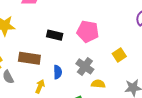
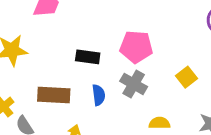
gray cross: (85, 66) -> (134, 84), moved
blue semicircle: (58, 72) -> (99, 95), moved

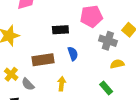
gray cross: (134, 84) -> (108, 41), moved

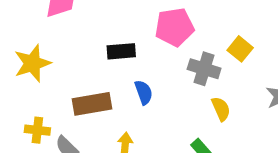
yellow semicircle: (117, 64) -> (221, 109), turned 80
yellow cross: (11, 74) -> (37, 130), turned -32

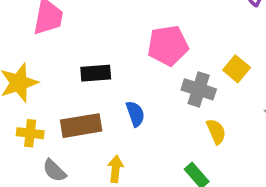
black rectangle: (121, 51) -> (96, 73), moved
yellow cross: (37, 130) -> (30, 133), moved

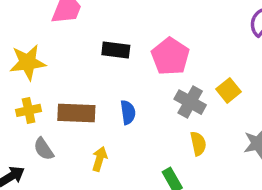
pink pentagon: (168, 46) -> (170, 56), turned 30
black rectangle: (96, 73) -> (116, 50), moved
yellow cross: (30, 133) -> (29, 110), turned -30

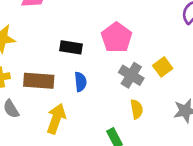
black rectangle: (116, 50) -> (71, 47), moved
yellow arrow: (100, 159) -> (56, 119), size x1.5

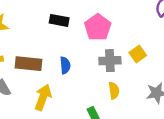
black rectangle: (71, 47) -> (59, 20), moved
gray cross: (131, 75) -> (110, 61), turned -35

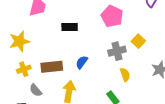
pink pentagon: (98, 27) -> (112, 16), moved
blue semicircle: (65, 65) -> (82, 62), turned -128

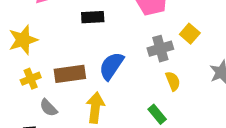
blue semicircle: (82, 62) -> (111, 66), size x1.5

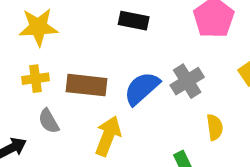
gray cross: (160, 49) -> (187, 81), moved, turned -30

